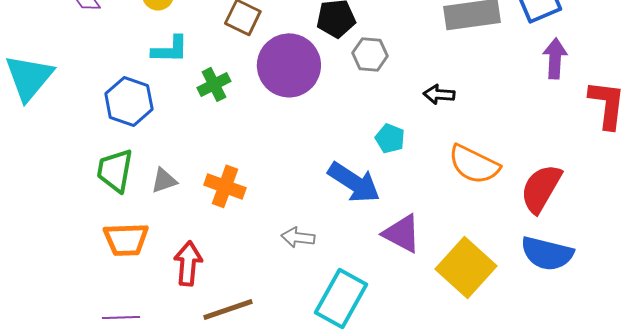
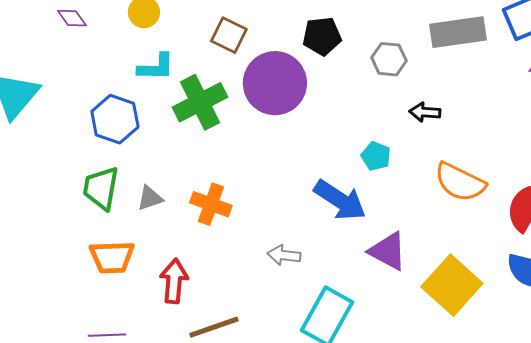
gray hexagon: (370, 54) -> (389, 59), moved
green cross: (214, 84) -> (200, 102), size x1.6

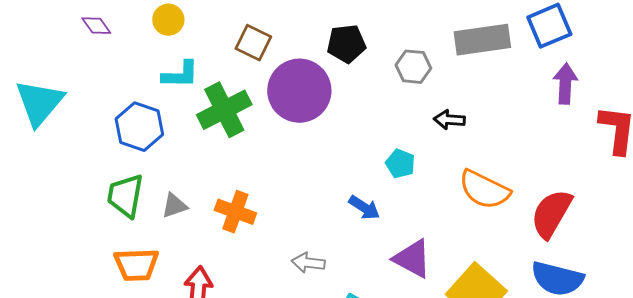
blue arrow: (340, 200) -> (364, 208), size x0.6

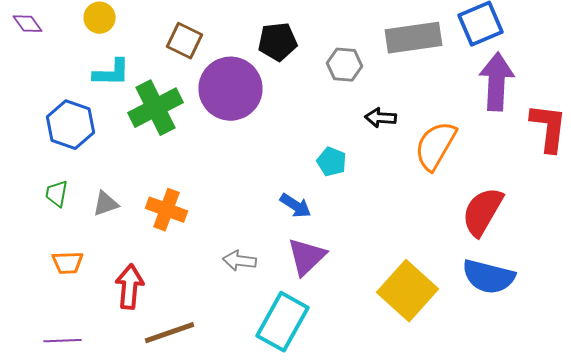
purple arrow: (565, 84) -> (496, 82), size x1.4
orange semicircle: (484, 190) -> (436, 146), moved, turned 94
green trapezoid: (125, 196) -> (56, 194), size x0.6
purple triangle: (412, 259) -> (306, 257), moved, turned 48
orange trapezoid: (136, 265) -> (68, 263), size x0.7

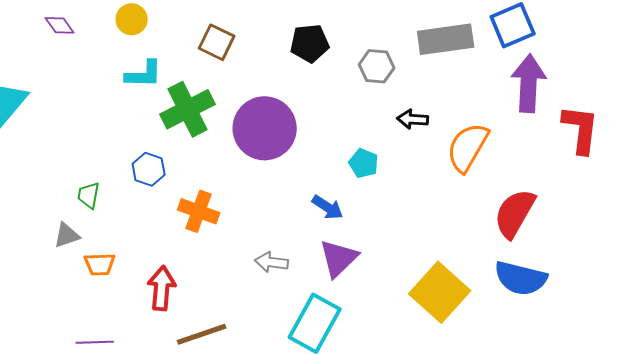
purple circle: (230, 89) -> (265, 128), moved
blue hexagon: (70, 125) -> (149, 169), moved, size x0.7
gray triangle: (106, 204) -> (67, 235), moved

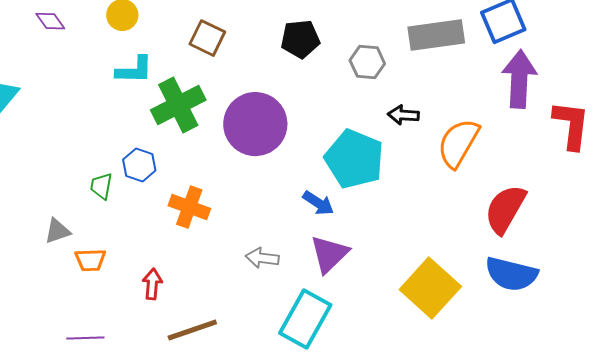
cyan pentagon: (364, 163) -> (354, 159), size x2.0
green trapezoid: (89, 195) -> (101, 186), moved
red arrow: (162, 288) -> (152, 284), size x0.7

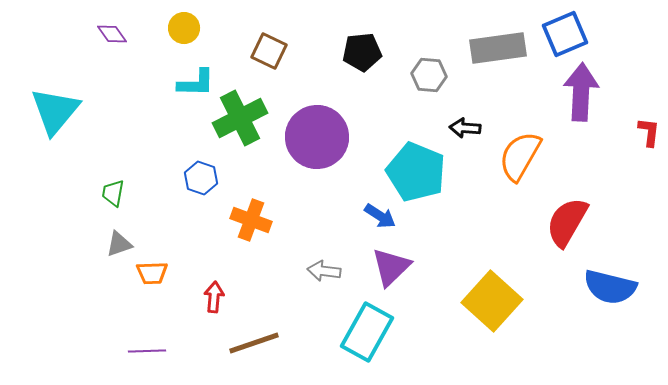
red L-shape: (571, 125) -> (649, 132), moved, size x0.6
green trapezoid: (101, 186) -> (113, 193), moved
blue semicircle: (511, 274) -> (610, 287), moved

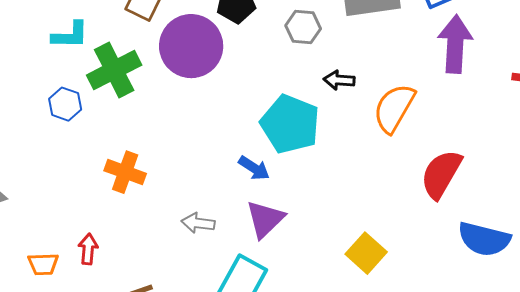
purple circle: (317, 137) -> (191, 46), moved
blue hexagon: (201, 178) -> (65, 104), moved
orange trapezoid: (152, 273) -> (43, 264), moved
yellow square: (492, 301) -> (366, 253), size x0.7

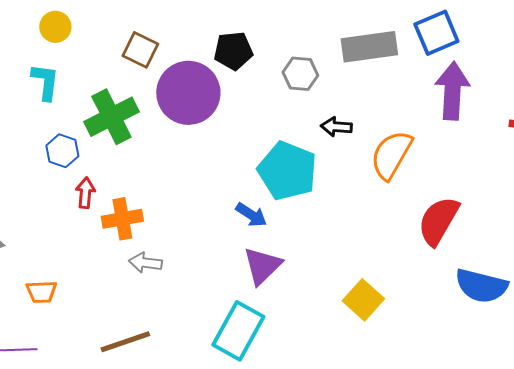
cyan L-shape: (70, 35) -> (45, 82), moved, turned -84
orange cross: (125, 172) -> (122, 219), turned -30
gray arrow: (198, 223) -> (145, 263), moved
red arrow: (88, 249) -> (85, 193), moved
orange trapezoid: (43, 264) -> (41, 292), moved

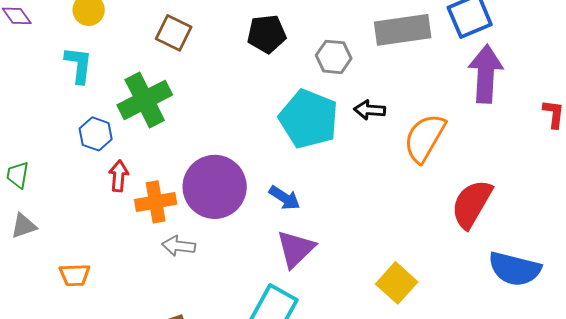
purple circle: (188, 93) -> (215, 187), moved
cyan pentagon: (287, 171) -> (309, 119), moved

